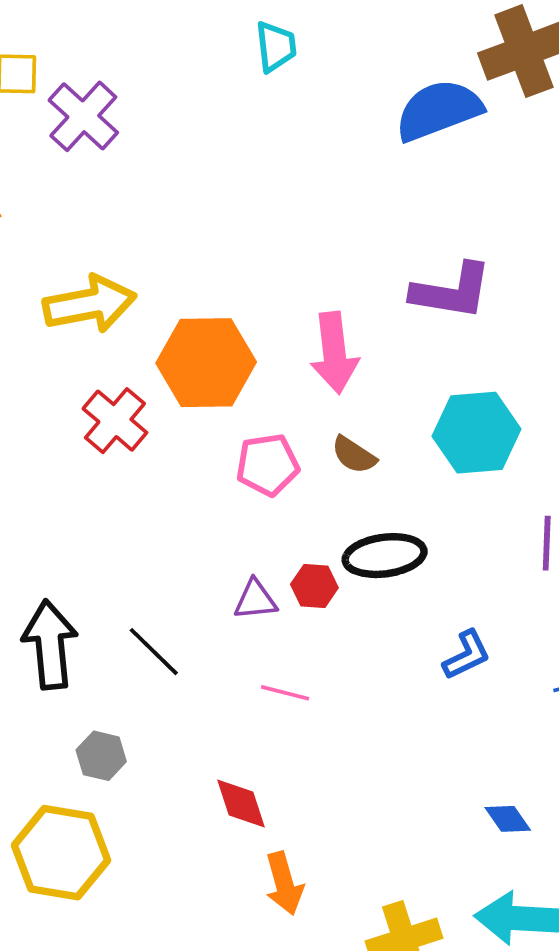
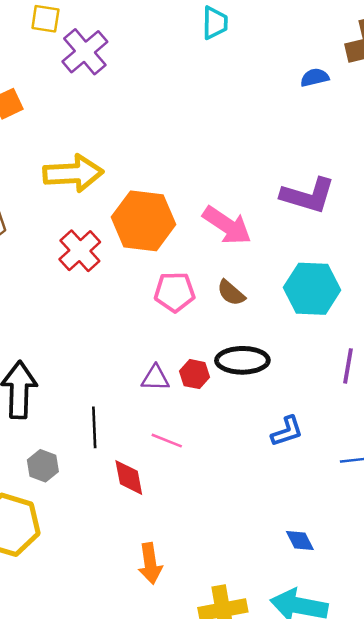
blue semicircle: (439, 110) -> (315, 78), size x0.5
pink arrow: (334, 353) -> (227, 225), turned -57
black line: (154, 652) -> (94, 427), moved, turned 36
red diamond: (241, 804) -> (129, 478), moved

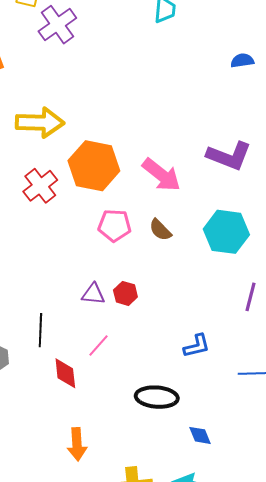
black ellipse: (242, 360) -> (157, 397), moved
pink line: (167, 441) -> (98, 346), turned -75

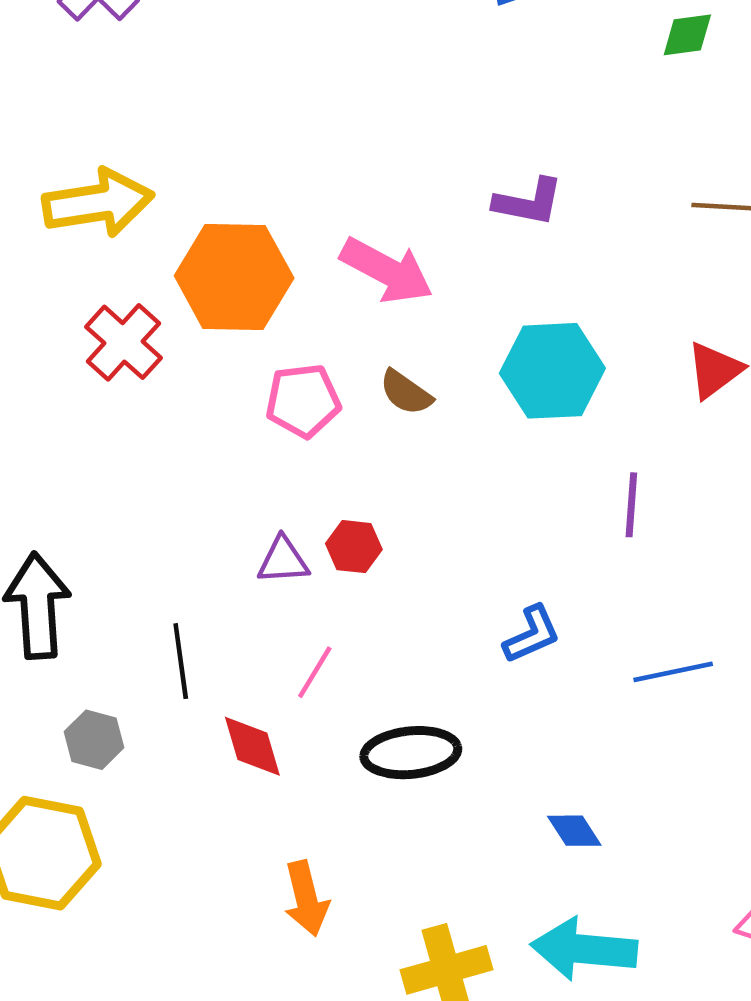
purple L-shape: (229, 156) -> (528, 202), size x0.7
black ellipse: (157, 397) -> (411, 753), moved

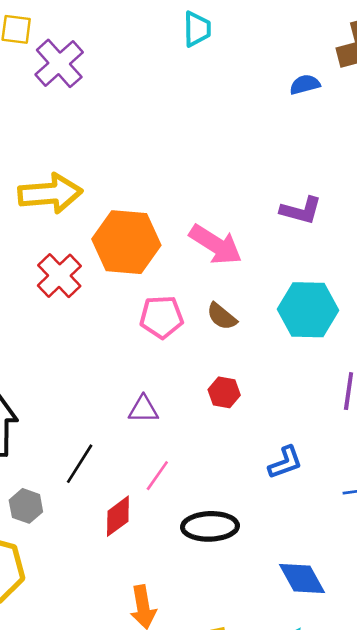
red hexagon: (354, 547) -> (224, 392), moved
black line: (181, 661) -> (80, 464), turned 36
red diamond: (252, 746) -> (118, 516), turned 66
blue diamond: (574, 831) -> (302, 579), size x1.5

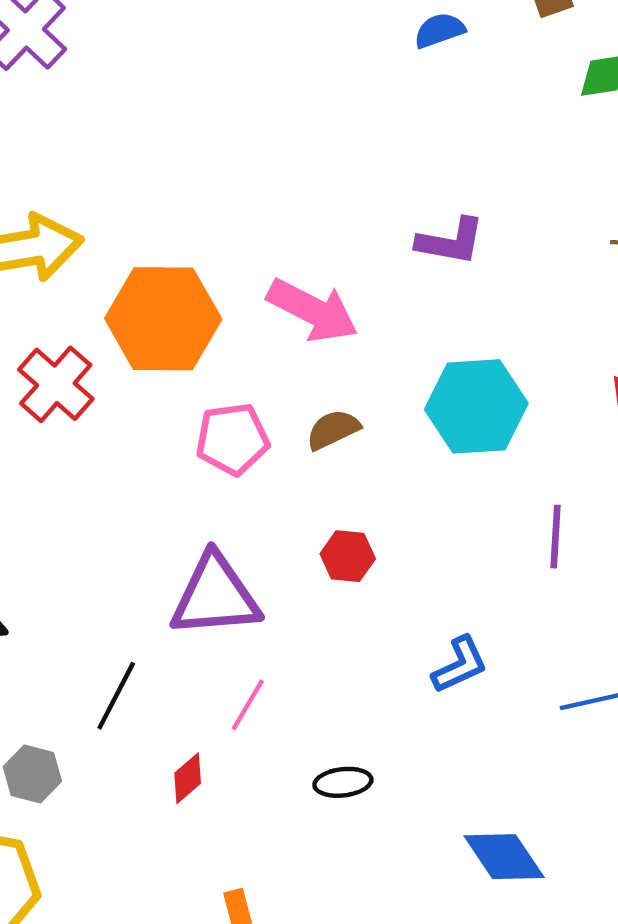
brown semicircle: (222, 316) -> (333, 430), turned 120
purple triangle: (143, 409) -> (215, 596), size x1.8
red diamond: (118, 516) -> (188, 778), size x0.7
black ellipse: (210, 526) -> (343, 782), size x0.6

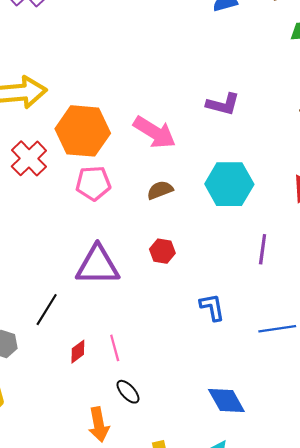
pink pentagon: (232, 439) -> (93, 183), moved
blue L-shape: (460, 665) -> (212, 307), turned -80
pink line: (248, 705) -> (115, 348), moved, turned -50
black ellipse: (343, 782) -> (128, 392), moved, turned 50

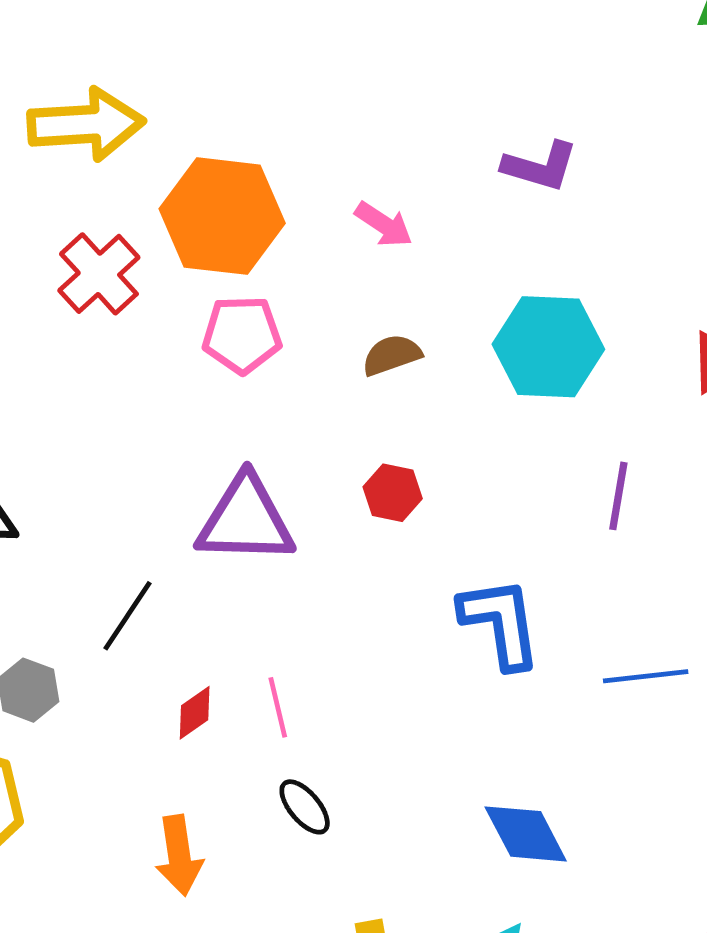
pink arrow: (154, 132) -> (384, 224), size x0.6
blue L-shape: (212, 307) -> (500, 623), size x1.5
orange arrow: (99, 425) -> (179, 855), moved

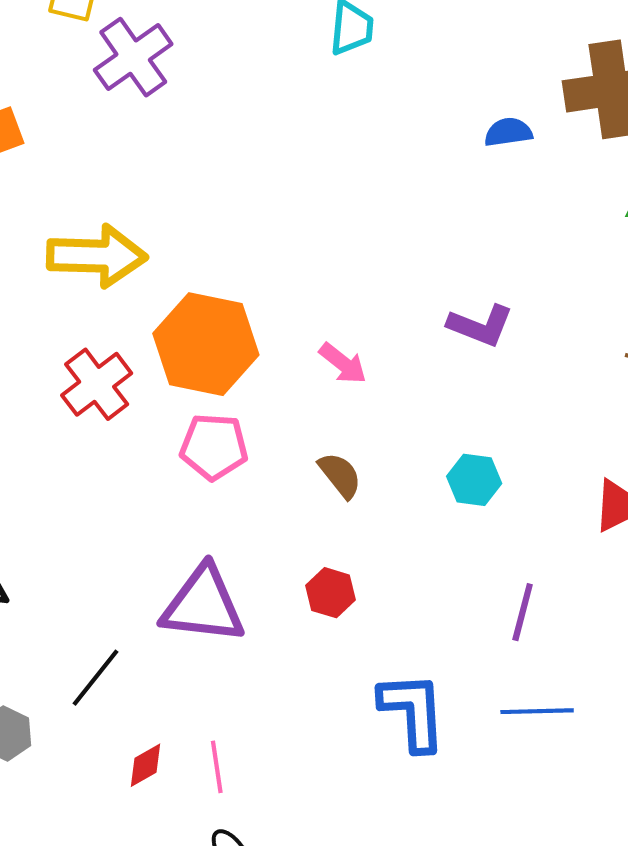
cyan hexagon: (548, 347) -> (474, 480), size x0.6
brown semicircle: (392, 355) -> (340, 475), turned 66
blue line: (646, 676) -> (537, 711), moved

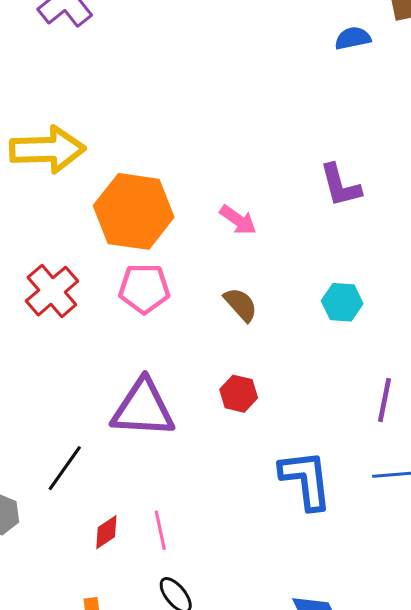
purple L-shape: (480, 326) -> (340, 185), turned 57
red cross: (97, 384) -> (52, 291), moved

